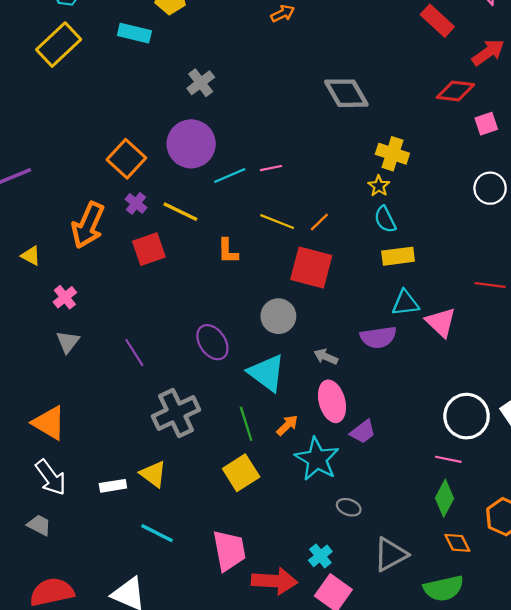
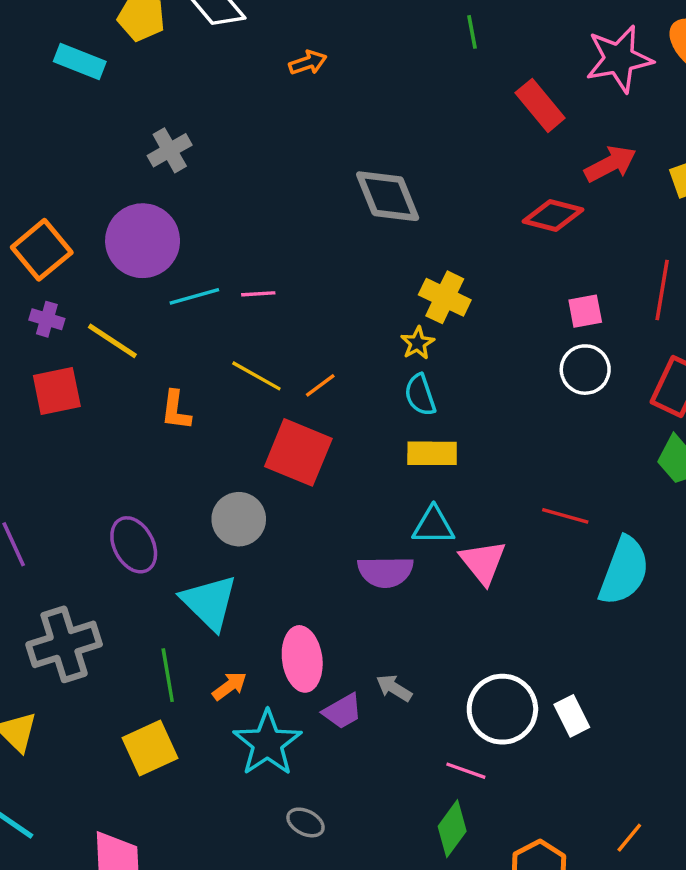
pink square: (486, 124) -> (585, 311), moved
purple cross: (136, 203) -> (47, 319), turned -30
gray arrow: (326, 357) -> (394, 688), moved

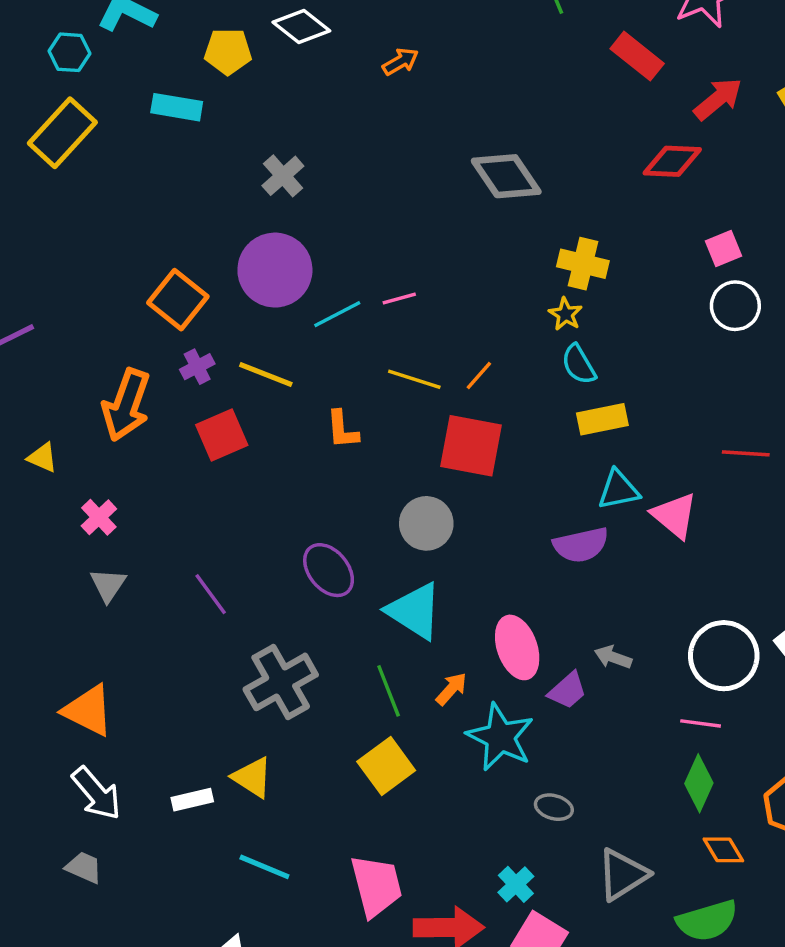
purple cross: (47, 319) -> (197, 367), turned -32

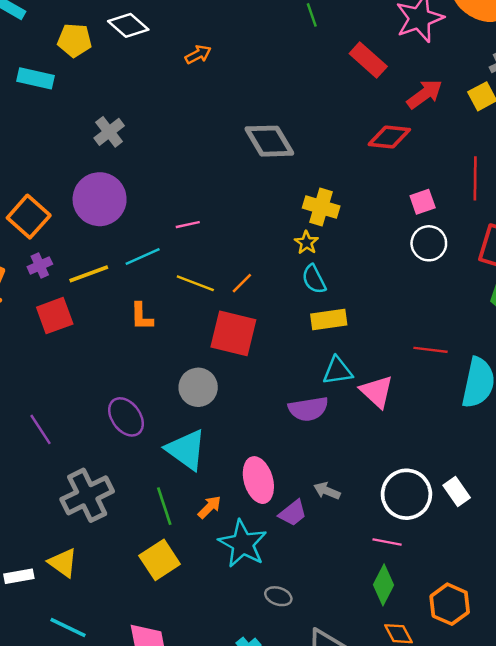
cyan line: (337, 314) -> (143, 257), moved
yellow line: (266, 375) -> (89, 274), turned -45

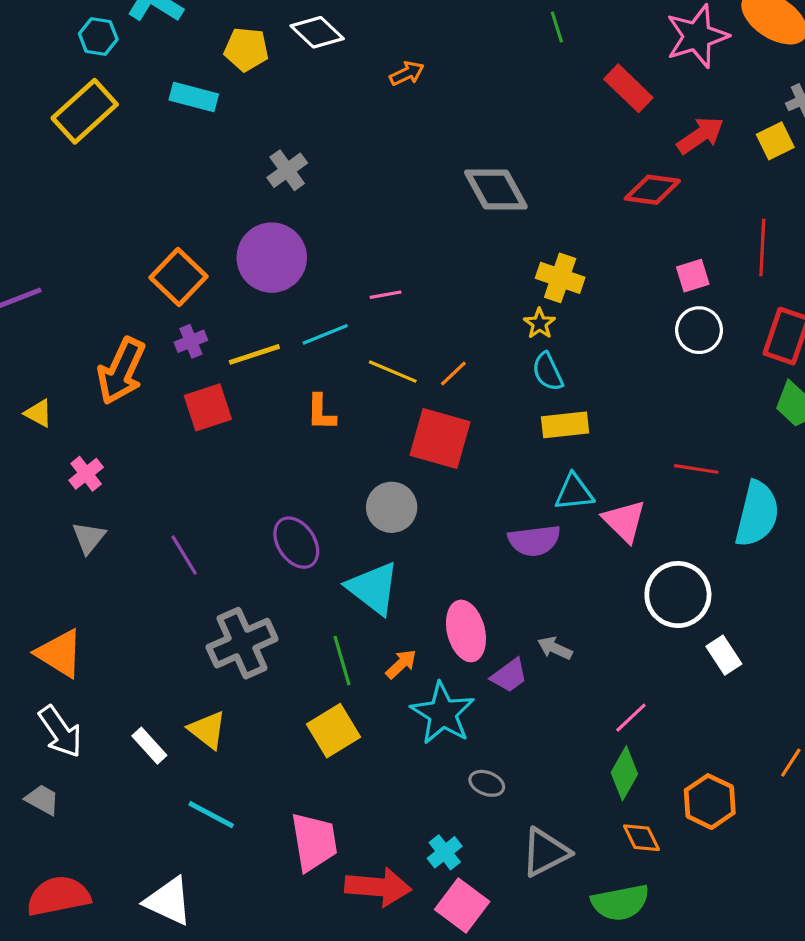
white circle: (406, 494) -> (678, 595), moved
pink line: (387, 542) -> (631, 718), turned -56
white rectangle: (19, 576) -> (149, 746), turned 56

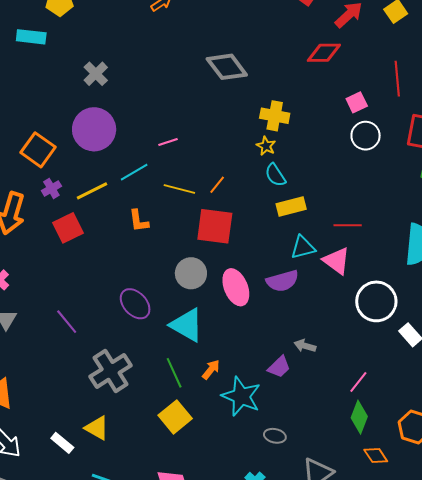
red line: (696, 469) -> (348, 225), moved
pink ellipse: (466, 631) -> (236, 287), moved

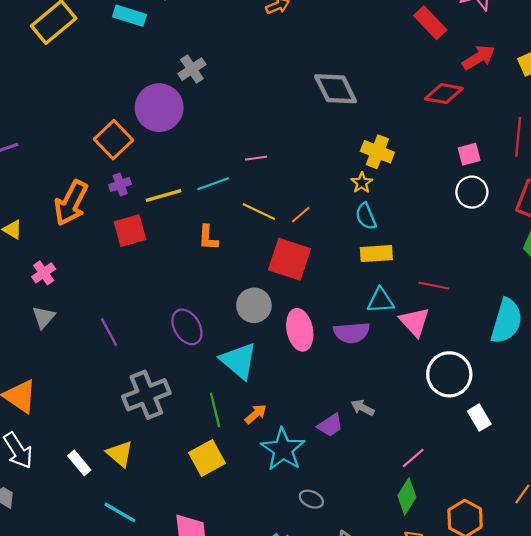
purple circle: (94, 129) -> (159, 108), moved

